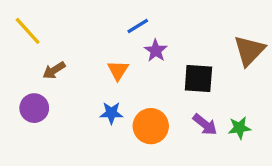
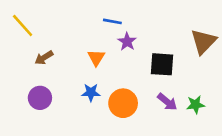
blue line: (138, 26) -> (112, 21), turned 42
purple circle: (34, 108) -> (40, 98), moved

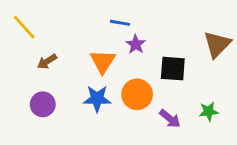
orange triangle: (96, 58) -> (103, 61), size x1.4
blue star: (91, 92) -> (97, 99), size x1.4
purple arrow: (167, 102) -> (170, 119), moved
orange circle: (123, 103) -> (137, 94), moved

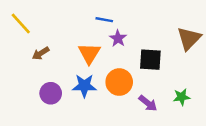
purple circle: (43, 104) -> (51, 93), moved

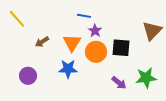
brown arrow: (41, 53) -> (42, 42), moved
orange circle: (119, 82) -> (96, 52), moved
purple circle: (51, 93) -> (28, 76), moved
green star: (182, 97) -> (146, 78), size x1.5

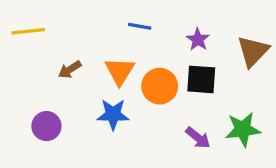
yellow line: (17, 19) -> (28, 31), turned -54
purple star: (95, 31) -> (198, 39), moved

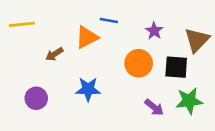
orange triangle: (120, 71) -> (87, 37), moved, turned 30
black square: (201, 79) -> (176, 67), moved
orange circle: (160, 86) -> (139, 63), moved

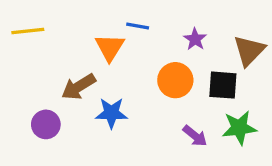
orange triangle: (87, 37) -> (110, 47), turned -30
brown arrow: (54, 54) -> (79, 87), moved, size x1.5

